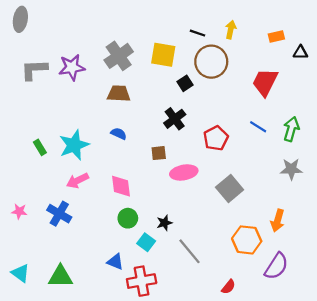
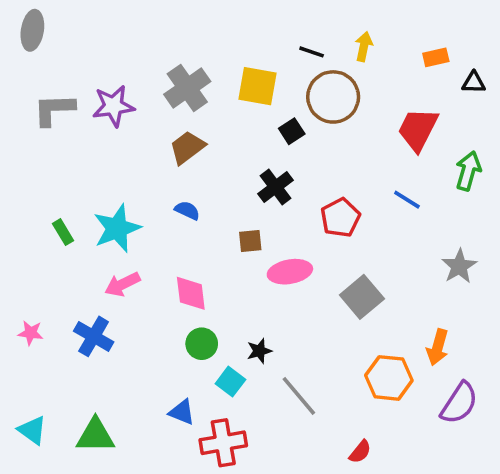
brown trapezoid: (119, 94) -> (187, 147), turned -40
green arrow: (291, 129) -> (468, 171), moved
gray star: (291, 169) -> (459, 266), turned -30
purple semicircle: (276, 266) -> (459, 403), moved

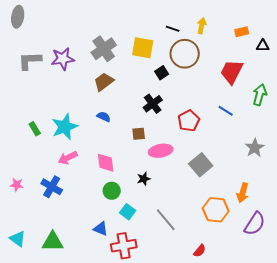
black star: (259, 351) -> (144, 179), moved

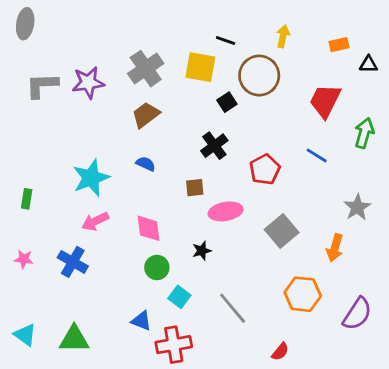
black line: (173, 29) -> (226, 40), moved
green rectangle: (35, 129) -> (27, 199), moved, turned 40
orange arrow: (243, 193) -> (335, 248), moved

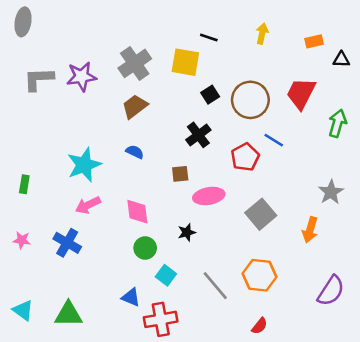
brown circle: (259, 76) -> (250, 100), moved
blue line: (317, 155) -> (274, 140), moved
orange hexagon: (303, 294) -> (259, 275), moved

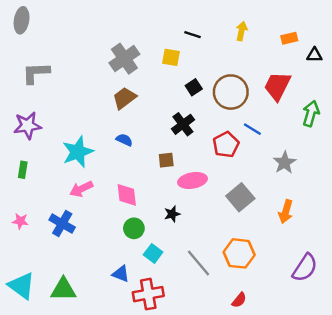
yellow square: (185, 62) -> (171, 57), size x0.7
purple star: (81, 76) -> (28, 126), moved
gray star: (331, 192) -> (285, 163), moved
cyan triangle: (23, 310) -> (22, 286), size x1.4

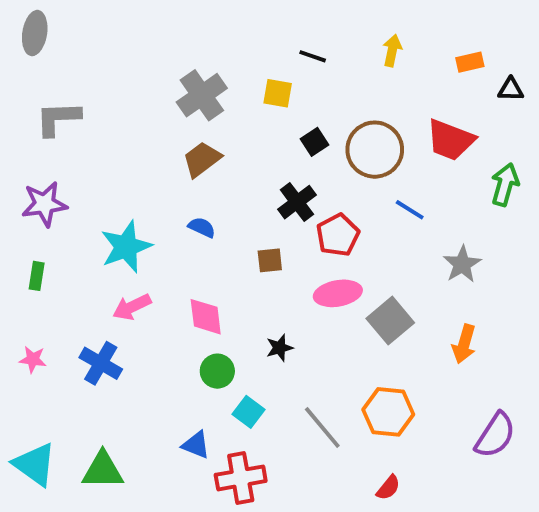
red trapezoid: (277, 86) -> (451, 140), turned -96
red pentagon: (226, 145) -> (338, 235), moved
pink ellipse: (192, 181) -> (338, 293), moved

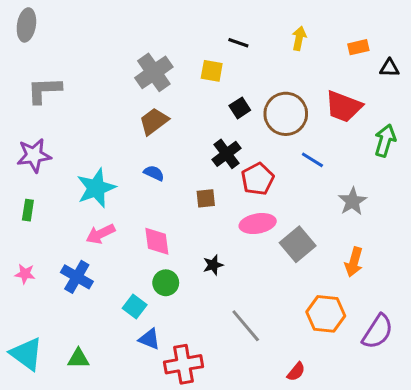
cyan square: (248, 412) -> (135, 306), moved
orange hexagon: (388, 412) -> (326, 314), moved
green triangle: (103, 470) -> (78, 358), size x0.7

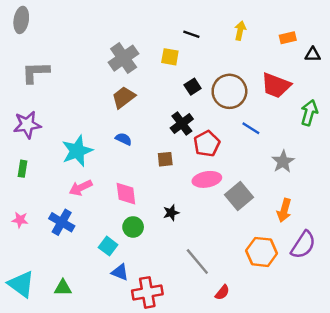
purple semicircle: (378, 332) -> (303, 245), moved
red semicircle: (296, 372) -> (222, 292), moved

